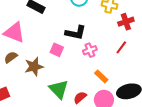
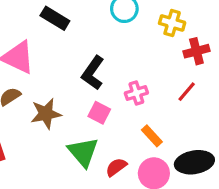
black L-shape: (76, 33) -> (93, 73), moved, turned 110
pink square: (57, 50) -> (99, 113), moved

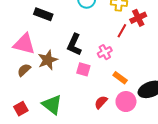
red line: (187, 92) -> (122, 31), moved
brown star: (46, 114) -> (48, 60), moved
green triangle: (83, 152) -> (52, 105), moved

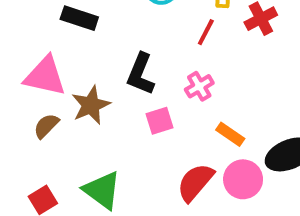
red line: (122, 31) -> (206, 32), moved
pink square: (83, 69) -> (160, 121), turned -32
red semicircle: (101, 102) -> (195, 182), size x1.5

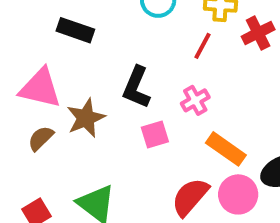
orange rectangle: (230, 134) -> (226, 149), size x1.4

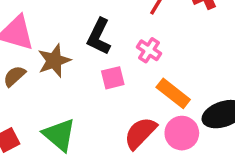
pink cross: (195, 100) -> (149, 50), turned -30

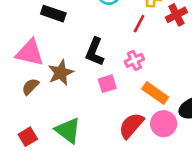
pink cross: (149, 50) -> (134, 60), turned 36

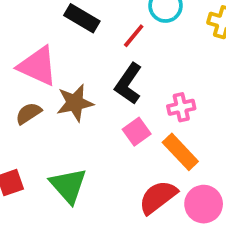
red line: (139, 24) -> (134, 36), moved
pink square: (107, 84) -> (137, 132), turned -30
orange rectangle: (155, 93) -> (180, 152), moved

